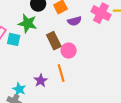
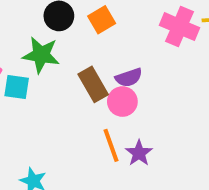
purple semicircle: (74, 21) -> (129, 78), moved
purple star: (41, 81) -> (139, 153), moved

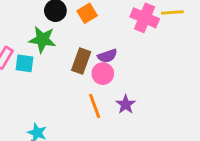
brown rectangle: (93, 84) -> (81, 61), turned 50
purple star: (139, 153) -> (126, 104), moved

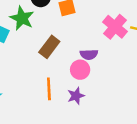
purple semicircle: (107, 56) -> (89, 54), moved
pink circle: (103, 74) -> (80, 70), moved

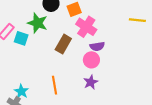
pink cross: (115, 27) -> (86, 27), moved
orange line: (49, 89) -> (54, 85), moved

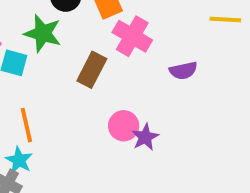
purple semicircle: (97, 46) -> (183, 71), moved
pink circle: (91, 60) -> (124, 126), moved
orange line: (54, 85) -> (26, 125), moved

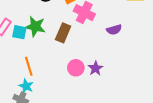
green star: (43, 33) -> (35, 26), moved
pink circle: (124, 126) -> (76, 68), moved

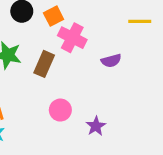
purple star: (95, 68) -> (96, 126), moved

